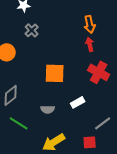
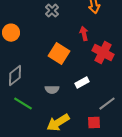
gray cross: (32, 30) -> (52, 11), moved
red arrow: (90, 44) -> (84, 34), moved
orange square: (55, 73) -> (59, 54), turned 30

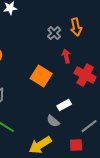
gray cross: (52, 11) -> (54, 33), moved
gray semicircle: (52, 90) -> (53, 121), moved, turned 40

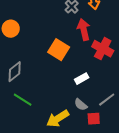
red arrow: (66, 56) -> (84, 30), size x1.5
gray semicircle: (53, 121) -> (81, 105), moved

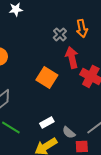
white rectangle: (82, 79) -> (47, 122), moved

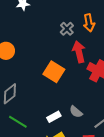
gray semicircle: (69, 132) -> (76, 112), moved

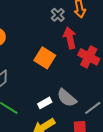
gray semicircle: (76, 112) -> (67, 98), size x1.5

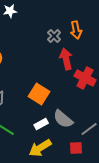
orange square: (45, 58) -> (39, 94), moved

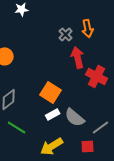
white rectangle: (41, 124) -> (53, 114), moved

